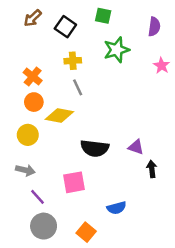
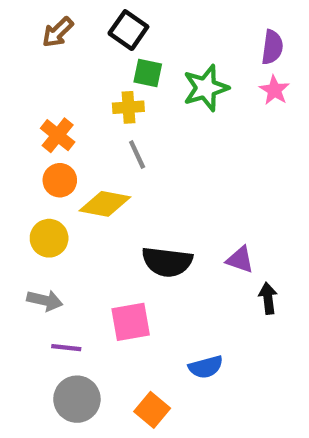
green square: (103, 16) -> (148, 73), moved
black square: (65, 27) -> (128, 30), moved
pink star: (162, 66) -> (274, 90), moved
purple line: (37, 197) -> (66, 348), turned -42

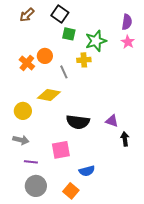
yellow cross: (128, 107) -> (84, 60), moved
orange circle: (60, 180) -> (45, 56), moved
blue semicircle: (206, 367) -> (87, 171), moved

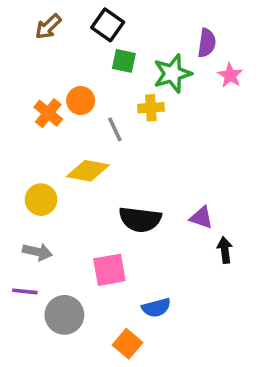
purple semicircle: (127, 22) -> (207, 43), moved
purple line: (31, 162) -> (25, 291), moved
gray circle: (36, 186) -> (64, 315), moved

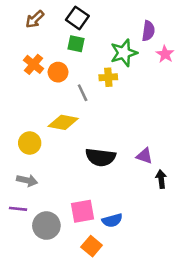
green square: (124, 61) -> (76, 44), moved
orange cross: (48, 113) -> (34, 64), moved
pink square: (109, 270) -> (83, 211), moved

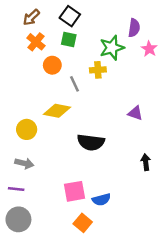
orange cross: (34, 64) -> (36, 42), moved
purple triangle: (144, 156) -> (135, 113), moved
gray circle: (46, 226) -> (18, 219), moved

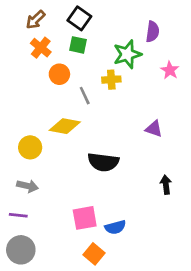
pink star: (149, 49) -> (170, 70), moved

